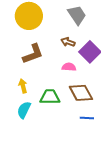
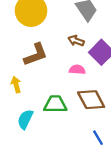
yellow arrow: (23, 86) -> (16, 85), moved
blue line: (87, 118) -> (98, 138), moved, turned 56

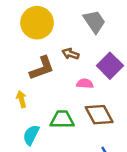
brown arrow: (76, 41) -> (70, 54), moved

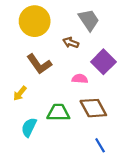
brown arrow: (70, 54) -> (71, 43), moved
brown L-shape: (42, 68) -> (39, 64), turned 75
yellow arrow: (22, 99) -> (20, 93), turned -126

